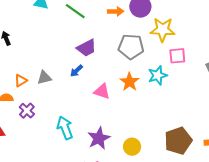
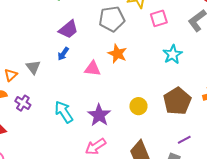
cyan star: (158, 75) -> (173, 54), moved
gray triangle: (44, 78) -> (33, 67), turned -42
yellow circle: (132, 147) -> (138, 106), moved

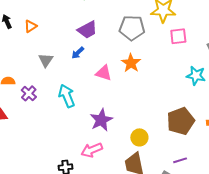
cyan star: (173, 54) -> (196, 76), moved, turned 30
orange triangle: (11, 75) -> (31, 26), moved
yellow circle: (138, 106) -> (139, 137), moved
cyan arrow: (64, 112) -> (67, 96), moved

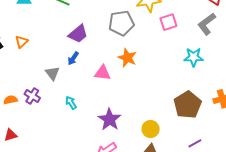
gray triangle: (46, 60) -> (52, 73), moved
purple cross: (29, 93) -> (32, 96), moved
cyan arrow: (67, 96) -> (71, 103), size x0.6

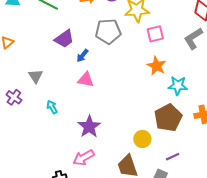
cyan star: (194, 57) -> (178, 86), moved
blue arrow: (73, 58) -> (82, 56), moved
orange star: (127, 58) -> (157, 66), moved
yellow circle: (151, 129) -> (142, 139), moved

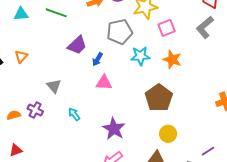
cyan star: (178, 86) -> (140, 56), moved
brown pentagon: (168, 118) -> (159, 98), moved
purple line: (173, 157) -> (208, 151), moved

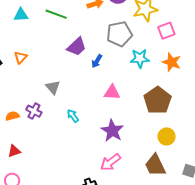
pink triangle: (104, 83) -> (112, 92), moved

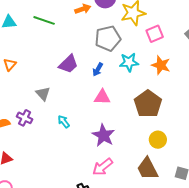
purple trapezoid: (77, 47) -> (68, 64), moved
blue arrow: (97, 61) -> (98, 69), moved

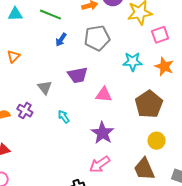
gray pentagon: (108, 38) -> (97, 38), moved
purple trapezoid: (68, 64) -> (78, 75), moved, turned 30
blue arrow: (98, 69) -> (61, 40), moved

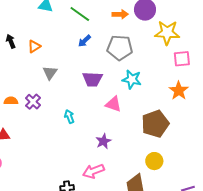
cyan star: (133, 62) -> (132, 79), moved
gray triangle: (45, 87) -> (50, 73), moved
purple star: (102, 133) -> (103, 141), size x0.7

